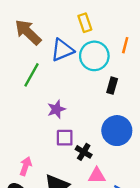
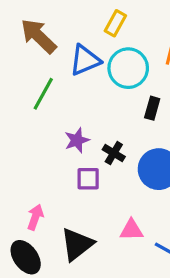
yellow rectangle: (85, 23) -> (115, 23), turned 48
black cross: (84, 152) -> (114, 153), moved

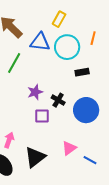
blue triangle: (85, 60) -> (40, 42), turned 30
black rectangle: (152, 108) -> (82, 72), turned 64
pink triangle: (131, 230) -> (69, 148), turned -35

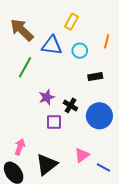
cyan circle: (67, 47) -> (80, 51), size x0.6

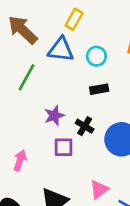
yellow rectangle: (71, 22) -> (74, 19), moved
black rectangle: (95, 77) -> (99, 89), moved
pink arrow: (20, 147) -> (20, 160), moved

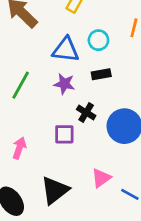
blue triangle: (61, 50) -> (66, 50), moved
green line: (27, 77) -> (21, 85), moved
purple star: (54, 116) -> (64, 84), moved, turned 30

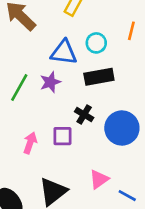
black rectangle: (101, 74) -> (99, 77), size x1.5
purple star: (64, 84) -> (50, 82), moved, turned -30
pink arrow: (19, 148) -> (30, 143), moved

